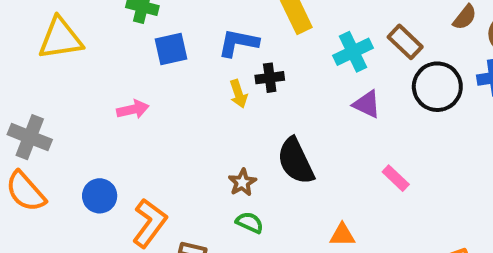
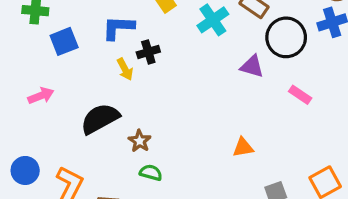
purple triangle: (367, 104) -> (252, 66), moved
black semicircle: (296, 161) -> (100, 119), moved, turned 96
pink rectangle: (396, 178) -> (300, 95), moved
orange triangle: (342, 235) -> (243, 147), moved

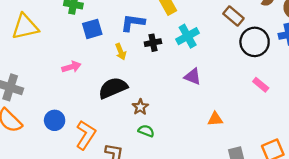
cyan cross: (213, 20) -> (188, 36), moved
purple triangle: (252, 66) -> (193, 77), moved
yellow arrow: (125, 69) -> (121, 52), moved

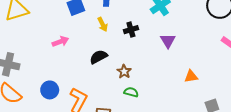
black cross: (153, 43) -> (131, 30), moved
purple triangle: (193, 77) -> (168, 41), turned 42
black semicircle: (113, 88) -> (99, 57), size x0.7

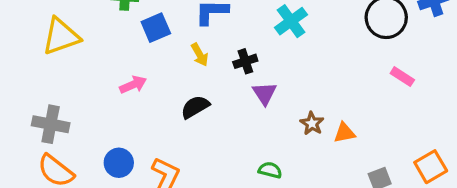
purple triangle: (168, 41) -> (264, 93), moved
brown star: (124, 72) -> (312, 123), moved
green semicircle: (131, 92) -> (270, 170), moved

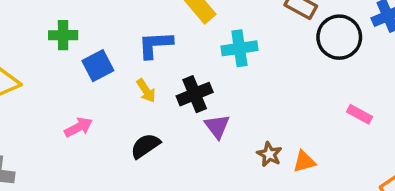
cyan cross: (291, 21) -> (239, 48), turned 32
black cross: (245, 61) -> (195, 94), size x1.4
pink rectangle: (402, 77) -> (360, 114), moved

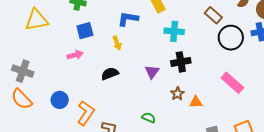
blue square: (98, 66) -> (85, 31), moved
black cross: (195, 94) -> (181, 62), moved
pink rectangle: (360, 114) -> (232, 83), size x1.6

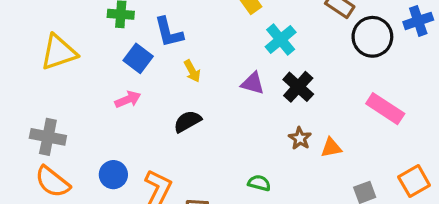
blue L-shape: (128, 19) -> (169, 32), moved, turned -105
blue square: (85, 31) -> (138, 58), turned -30
cyan cross: (174, 31) -> (281, 39), turned -36
black cross: (181, 62) -> (298, 87), turned -30
purple triangle: (152, 72) -> (253, 83), moved, turned -42

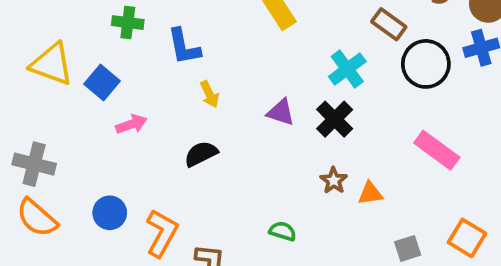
cyan cross: (281, 39) -> (347, 69), moved
yellow triangle: (59, 52) -> (52, 64), turned 36
blue square: (138, 58) -> (102, 82), moved
orange square: (414, 181) -> (467, 238), turned -32

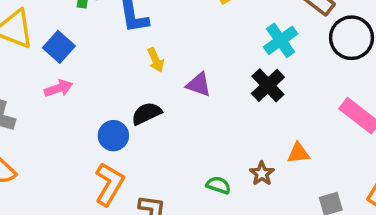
purple triangle: (281, 112) -> (199, 85), moved
pink arrow: (131, 124) -> (58, 88), moved
brown star: (334, 181) -> (262, 174), moved
blue circle: (110, 213) -> (113, 136), moved

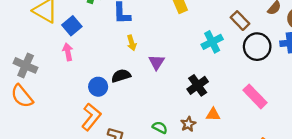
purple triangle: (199, 85) -> (157, 62), turned 35
black cross: (268, 85) -> (198, 85), moved
pink arrow: (58, 88) -> (68, 52), turned -91

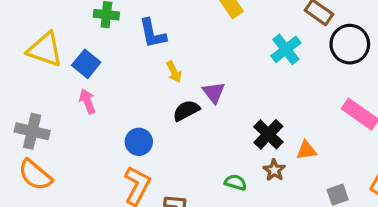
black semicircle: (121, 76) -> (186, 111), moved
black cross: (198, 85) -> (268, 134), moved

